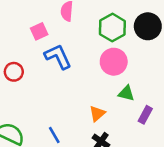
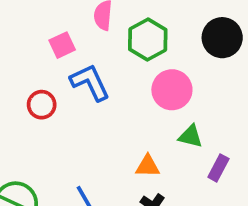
green hexagon: (112, 28) -> (148, 40), moved
red circle: (14, 72) -> (42, 105), moved
orange triangle: (97, 114) -> (148, 166), turned 42

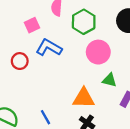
blue L-shape: (90, 82) -> (49, 48), turned -35
orange triangle: (148, 166) -> (84, 98), size x1.5

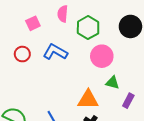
pink square: (32, 25) -> (33, 23), moved
red circle: (20, 61) -> (22, 54), moved

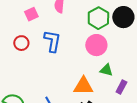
green hexagon: (88, 28) -> (98, 18), moved
blue L-shape: (55, 52) -> (52, 41), turned 70

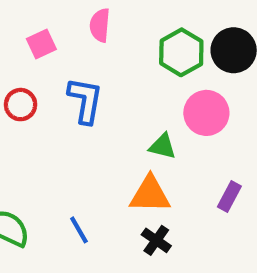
pink circle: (96, 45) -> (206, 113), moved
green triangle: (106, 70) -> (163, 146), moved

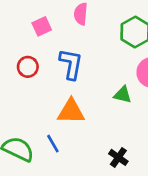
orange triangle: (150, 194) -> (71, 111), moved
blue line: (79, 230) -> (53, 144), moved

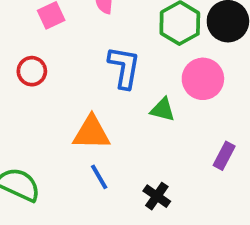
blue L-shape: (71, 64) -> (124, 67), moved
blue line: (53, 144) -> (99, 177), moved

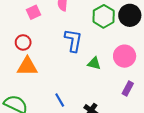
pink circle: (203, 79) -> (125, 56), moved
orange triangle: (91, 133) -> (27, 67), moved

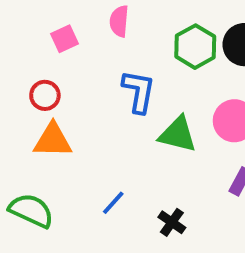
green triangle: (94, 63) -> (178, 134), size x1.5
blue line: (60, 100) -> (113, 203), turned 72

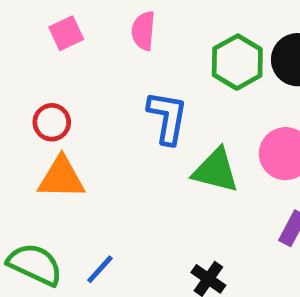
pink square: (64, 39) -> (66, 33), moved
blue line: (113, 203) -> (100, 269), moved

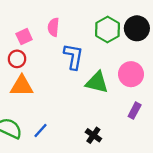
pink semicircle: (143, 31) -> (53, 27), moved
pink square: (66, 33) -> (24, 37), moved

